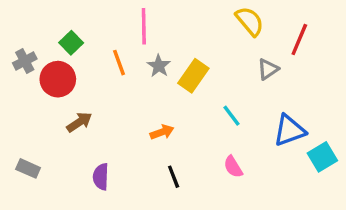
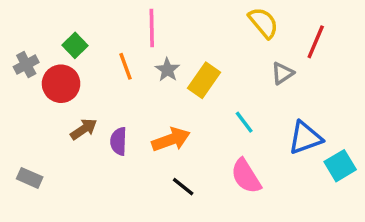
orange arrow: (162, 132) -> (171, 140), size x1.5
pink semicircle: (233, 167) -> (246, 176), size x1.5
purple semicircle: (101, 177) -> (119, 141), moved
black line: (174, 177) -> (183, 187), turned -30

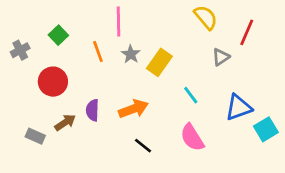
red circle: (61, 84) -> (53, 82), moved
brown arrow: (84, 129) -> (65, 122), moved
gray rectangle: (30, 178) -> (35, 136), moved

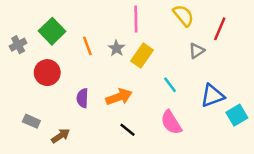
pink line: (118, 21) -> (136, 19), moved
green square: (58, 35) -> (52, 31), size x1.5
brown arrow: (65, 122) -> (61, 136), moved

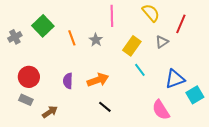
yellow rectangle: (142, 56) -> (132, 46), moved
red circle: (47, 73) -> (29, 77), moved
pink semicircle: (171, 122) -> (161, 110), moved

